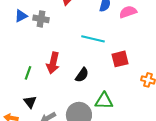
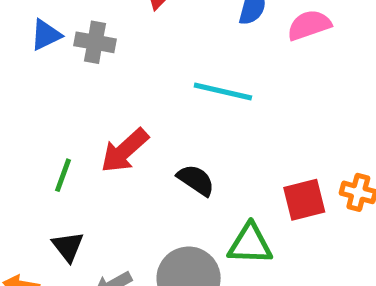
red square: (120, 59) -> (304, 200), moved
red arrow: (53, 63) -> (125, 151), turned 35
black semicircle: (82, 75) -> (196, 180), turned -91

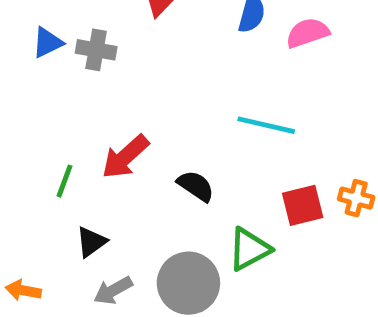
cyan line: (223, 91) -> (266, 125), moved
green triangle: (250, 244) -> (249, 249), turned -30
black triangle: (68, 247) -> (91, 242), moved, turned 32

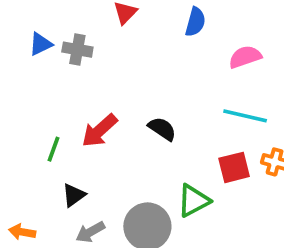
pink semicircle: (308, 33) -> (245, 57), moved
cyan line: (266, 125) -> (245, 116), moved
black semicircle: (196, 186) -> (162, 129), moved

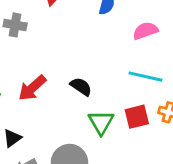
green triangle: (193, 201) -> (101, 122), moved, turned -32

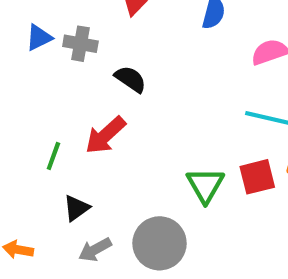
black semicircle: (81, 87) -> (130, 79), moved

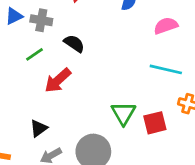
green line: (53, 156) -> (35, 54), moved, turned 36
red square: (257, 177) -> (155, 123), moved

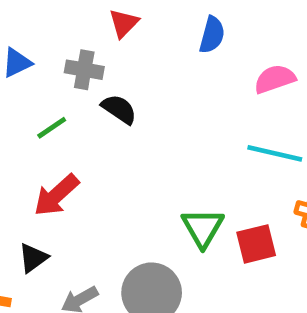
gray cross: (41, 20) -> (84, 70), moved
red arrow: (58, 80) -> (56, 195), moved
black triangle: (39, 128) -> (33, 258), moved

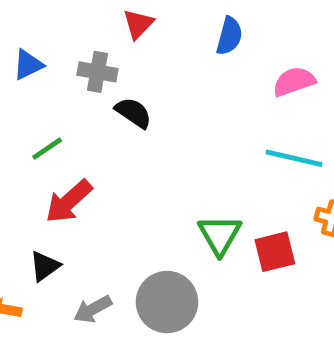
green line: (52, 128) -> (47, 149), moved

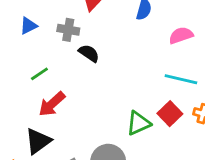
green triangle: (220, 235) -> (138, 123), turned 36
red square: (275, 252) -> (170, 114), moved, turned -30
black triangle: (45, 266) -> (38, 141), size x1.5

